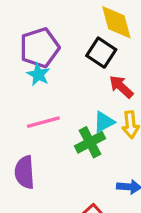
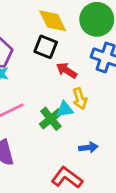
cyan triangle: (104, 122) -> (65, 109), moved, turned 30

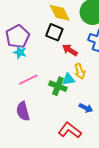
green cross: (51, 119) -> (58, 86), turned -30
blue arrow: (88, 148) -> (86, 108), turned 32

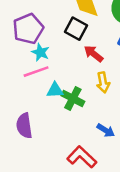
cyan star: (20, 52) -> (40, 52), moved
cyan triangle: (68, 79) -> (55, 90), moved
pink line: (28, 80) -> (36, 72), moved

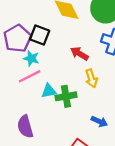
black square: (76, 29) -> (40, 35), moved
green cross: (73, 98) -> (66, 96), turned -30

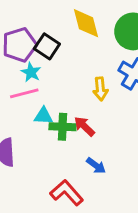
red arrow: (79, 54) -> (84, 126), moved
yellow arrow: (91, 78) -> (100, 89), moved

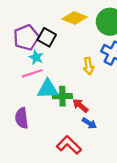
yellow diamond: (86, 23) -> (74, 18), turned -50
cyan triangle: (43, 116) -> (48, 89), size x1.5
red arrow: (84, 126) -> (80, 106), moved

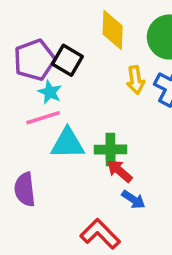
yellow diamond: (74, 18) -> (113, 30), turned 70
yellow arrow: (89, 66) -> (136, 80), moved
green cross: (62, 96) -> (110, 150), moved

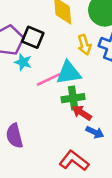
pink line: (43, 118) -> (49, 79), moved
cyan triangle: (67, 143) -> (69, 73), moved

